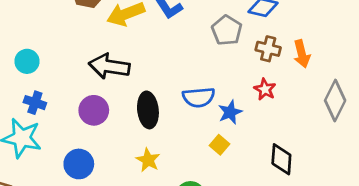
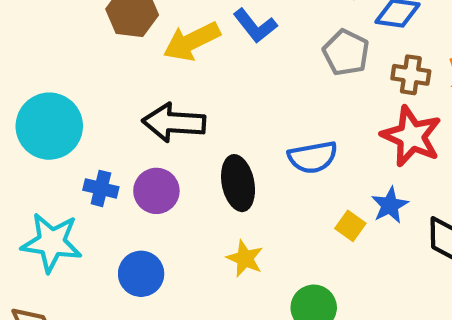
cyan circle: (27, 61) -> (49, 126), size x1.8
red star: (265, 89) -> (411, 136), size x1.8
blue cross: (35, 103) -> (101, 188), moved
blue star: (230, 112) -> (390, 205), moved

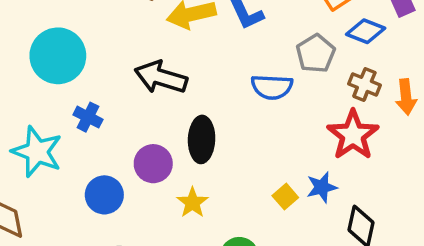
blue semicircle: (313, 157) -> (272, 87), moved
purple circle: (156, 191) -> (153, 164), moved

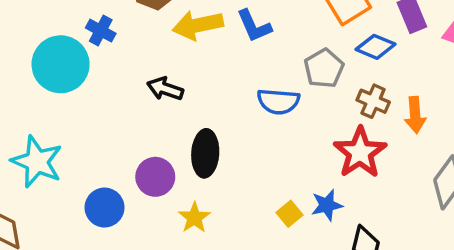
black arrow: (161, 77) -> (165, 89), size x0.7
blue cross: (88, 117) -> (101, 31), moved

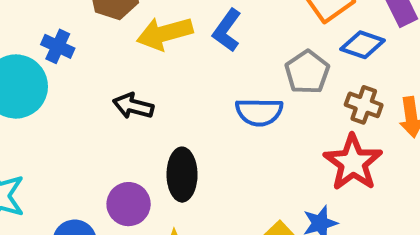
blue L-shape: (254, 26) -> (227, 30), turned 63

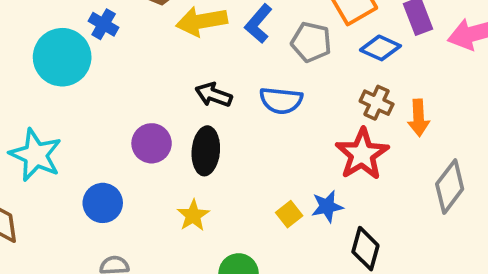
gray pentagon: (307, 72) -> (311, 42), moved, turned -30
black arrow: (133, 106) -> (214, 95), moved
purple circle: (129, 204) -> (152, 143), moved

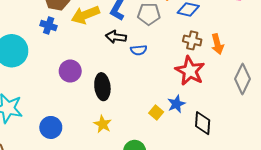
blue cross: (104, 24) -> (49, 26), moved
black arrow: (214, 95) -> (116, 37), moved
blue semicircle: (281, 100) -> (139, 50), size x0.7
purple circle: (152, 143) -> (70, 71), moved

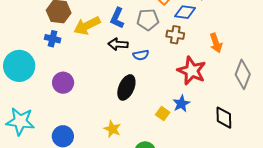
brown cross: (192, 40) -> (175, 35), moved
purple circle: (70, 71) -> (63, 83), moved
black ellipse: (102, 87) -> (126, 87), moved, turned 35
black diamond: (203, 123) -> (224, 118), moved

